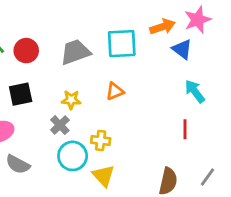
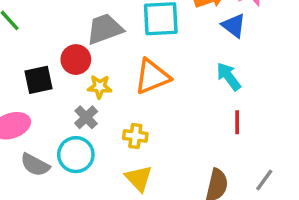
red circle: (26, 51) -> (76, 60), moved
orange triangle: (115, 91) -> (152, 76), size x1.6
cyan arrow: (195, 91) -> (229, 76), moved
cyan circle: (73, 156) -> (76, 155), moved

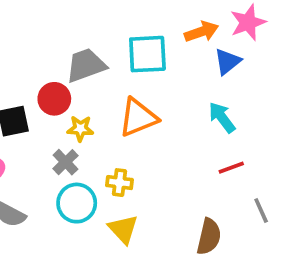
blue triangle: (234, 26) -> (228, 62), turned 44
red line: (237, 122) -> (231, 168), turned 70
cyan circle: (76, 155) -> (77, 203), moved
gray line: (264, 180) -> (261, 211), moved, turned -60

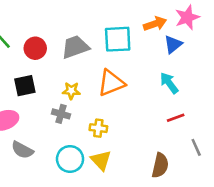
red circle: (54, 99) -> (35, 48), moved
gray cross: (65, 162) -> (61, 114), turned -30
cyan circle: (77, 203) -> (70, 159), moved

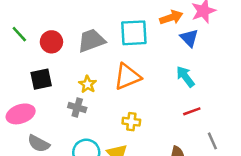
blue triangle: (173, 44) -> (189, 38), turned -36
yellow star: (71, 91) -> (88, 84), turned 30
yellow cross: (98, 128) -> (131, 122), moved

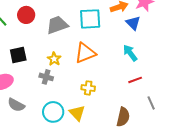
red circle: (51, 42) -> (26, 15), moved

